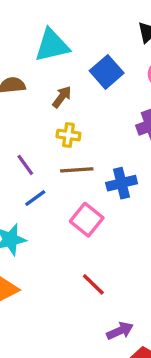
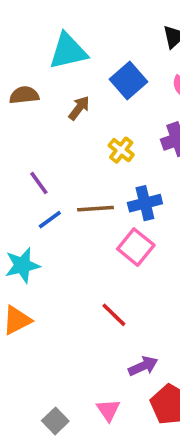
yellow cross: (68, 135) -> (121, 150), moved, turned 30
brown line: (77, 170) -> (96, 209), moved
pink square: (87, 220) -> (136, 247), moved

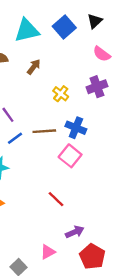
blue square: (128, 81) -> (64, 27), moved
blue cross: (145, 203) -> (76, 128), turned 36
pink triangle: (108, 410) -> (48, 252), moved, turned 35

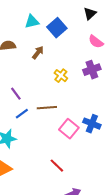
blue square: (64, 27) -> (57, 28), moved
cyan triangle: (27, 30) -> (32, 22), size x0.7
blue cross: (76, 128) -> (92, 124), moved

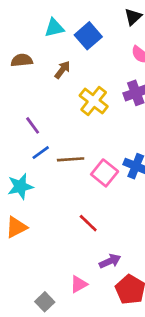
yellow cross: (61, 76) -> (94, 101), size x1.5
brown line: (47, 108) -> (71, 159), moved

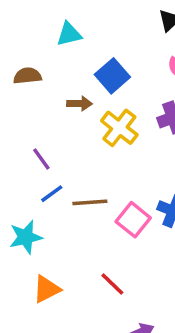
blue square: (88, 36) -> (112, 76), moved
brown arrow: (62, 70) -> (79, 104), moved, turned 54
orange triangle: (16, 227) -> (46, 289), moved

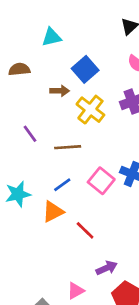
blue line: (52, 194) -> (62, 185), moved
brown line: (90, 202) -> (68, 147), moved
orange triangle: (46, 289) -> (53, 212), moved

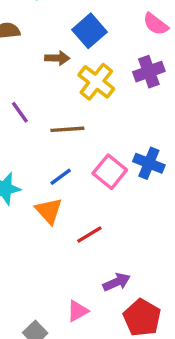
orange triangle: (53, 212) -> (49, 211), turned -45
red line: (85, 230) -> (89, 235), turned -75

